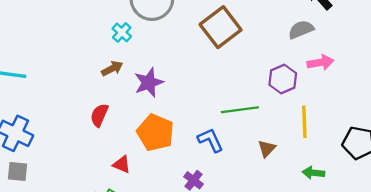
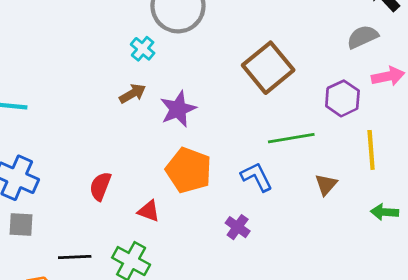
brown square: (221, 27) -> (268, 68), moved
red semicircle: (99, 115) -> (100, 186), moved

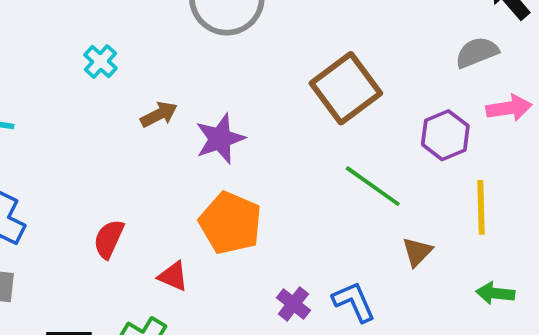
cyan cross: (143, 49) -> (100, 62), moved
green line: (291, 138) -> (373, 186), turned 42
blue L-shape: (257, 177) -> (354, 302), moved

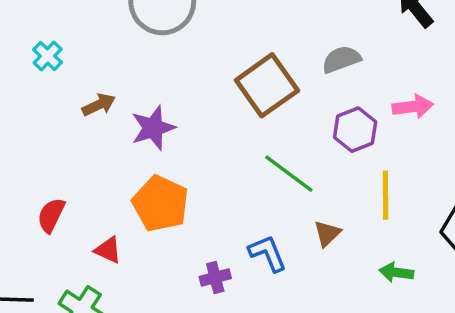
gray semicircle: (477, 52) -> (341, 59), moved
blue L-shape: (354, 302) -> (268, 253), moved
purple cross: (293, 304) -> (215, 278), turned 36

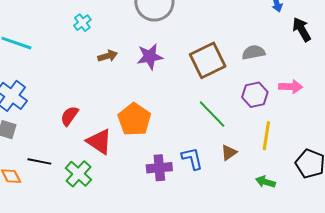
purple star: (153, 128) -> (150, 57), moved
red triangle: (108, 250) -> (99, 142), size x1.6
purple cross: (215, 278) -> (159, 168), size x1.4

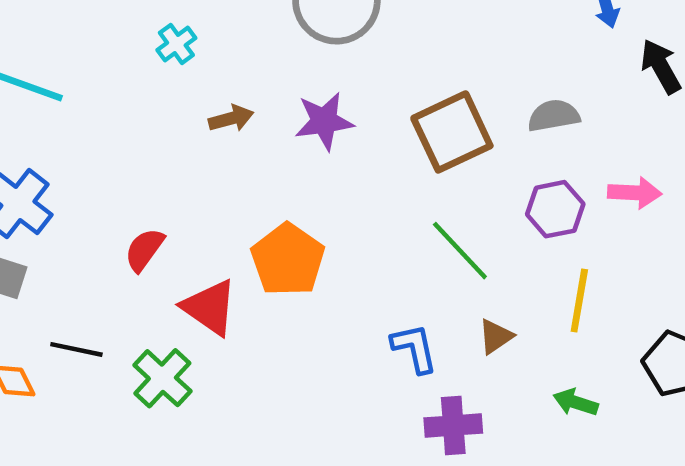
purple cross: (159, 168) -> (453, 426), moved

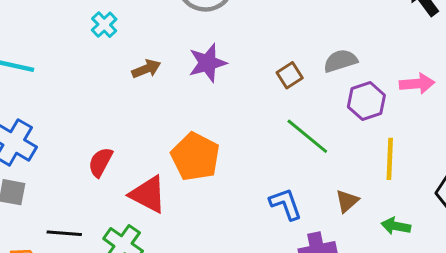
gray semicircle: (554, 116) -> (340, 61), moved
brown square: (452, 132) -> (290, 75), moved, size x0.5
brown triangle: (496, 336) -> (347, 201), moved

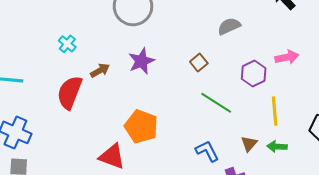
gray semicircle: (340, 61) -> (229, 26), moved
red semicircle: (100, 162) -> (70, 93), moved, size x1.6
green arrow: (396, 226) -> (277, 147), moved

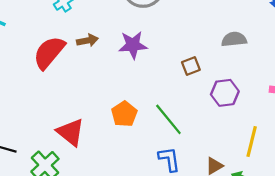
purple hexagon: (254, 74) -> (225, 93), moved
green line: (216, 103) -> (168, 119), moved
orange pentagon: (141, 126) -> (124, 114), moved, size x0.7

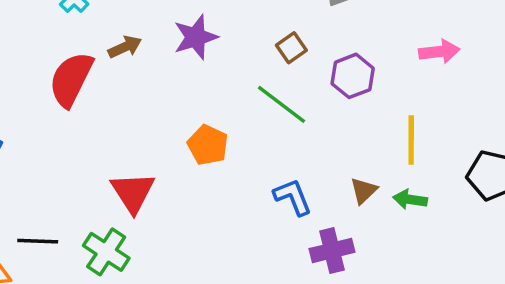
green line: (168, 119) -> (281, 104), moved
red triangle: (70, 132) -> (133, 192), turned 32

